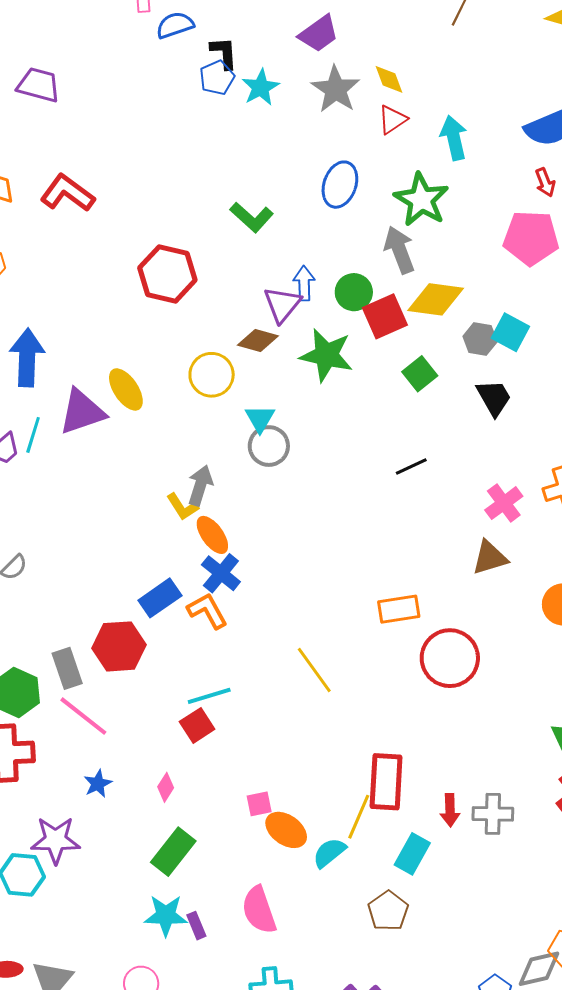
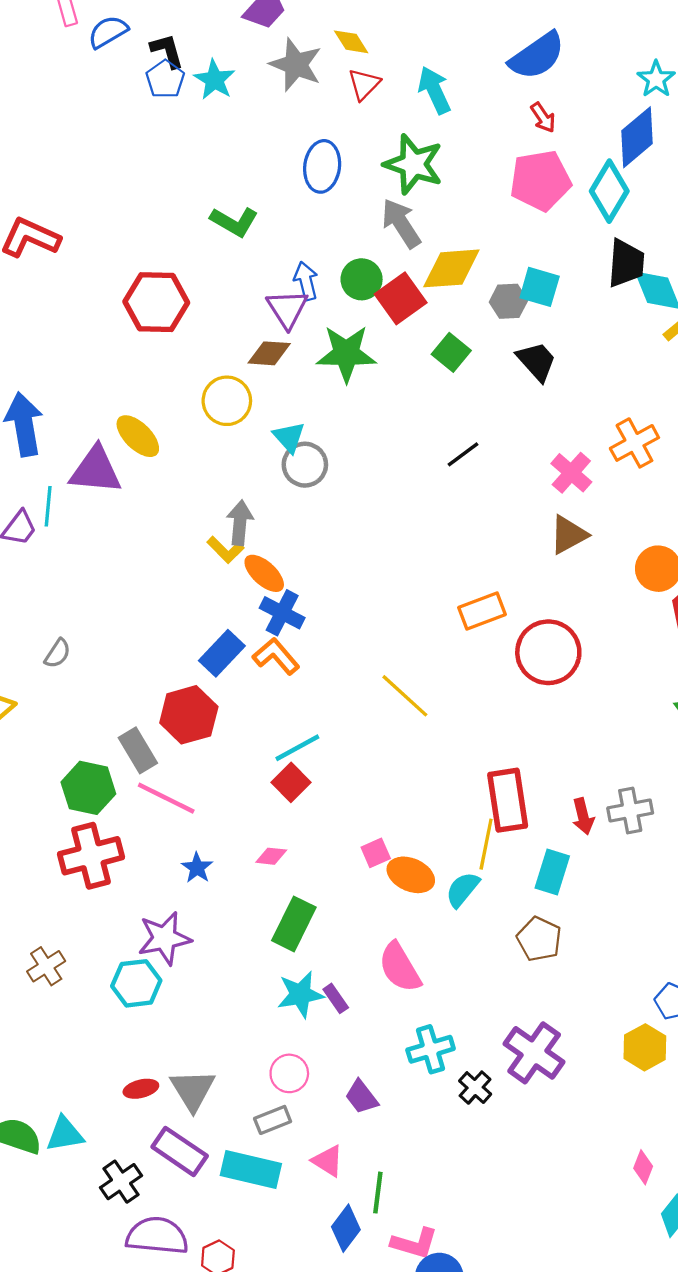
purple triangle: (82, 412) -> (96, 470), turned 36
pink diamond: (166, 787) -> (271, 856), turned 76

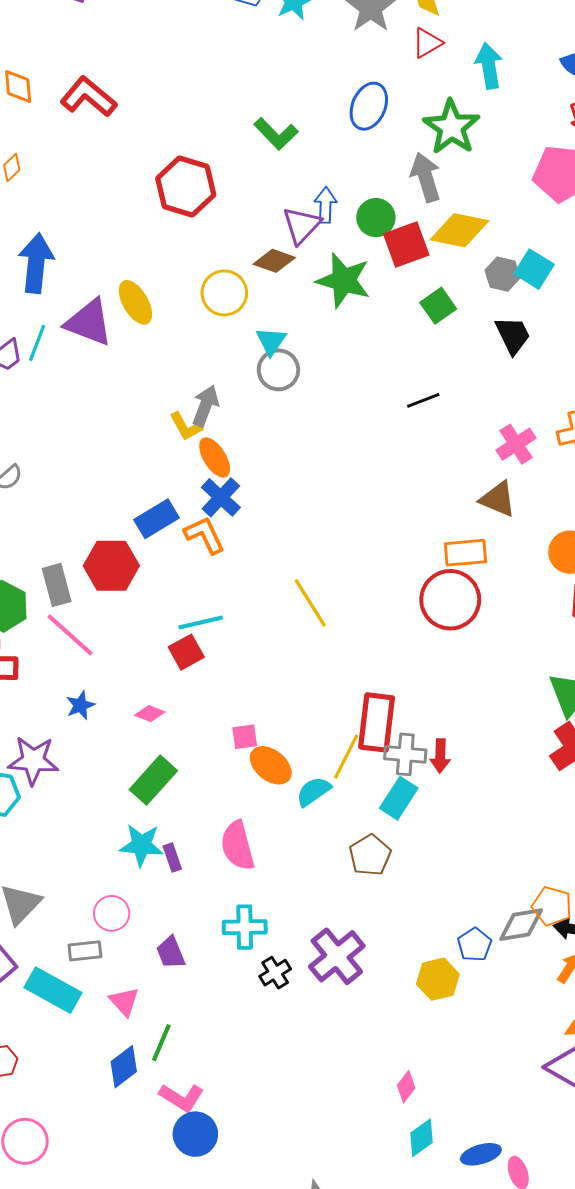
brown triangle: (568, 535) -> (498, 499), turned 36
orange rectangle: (482, 611) -> (465, 553), moved
gray cross: (630, 811) -> (405, 754), moved

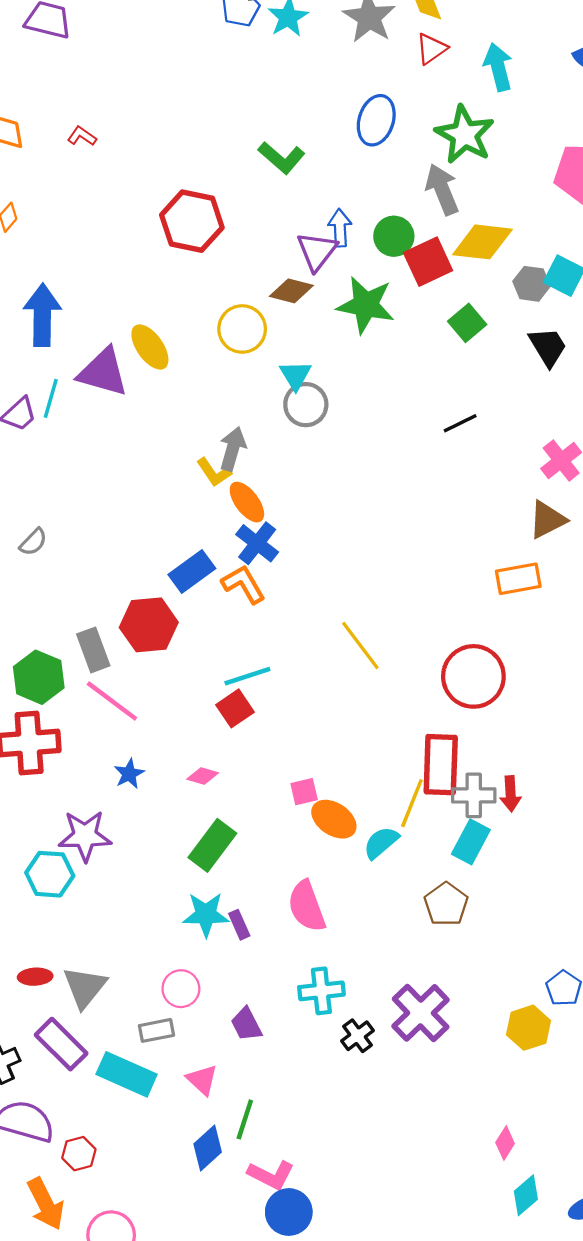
red L-shape: (88, 97) -> (82, 136), size x0.5
brown triangle: (498, 499) -> (547, 520), turned -45
red circle: (450, 600) -> (473, 676), moved

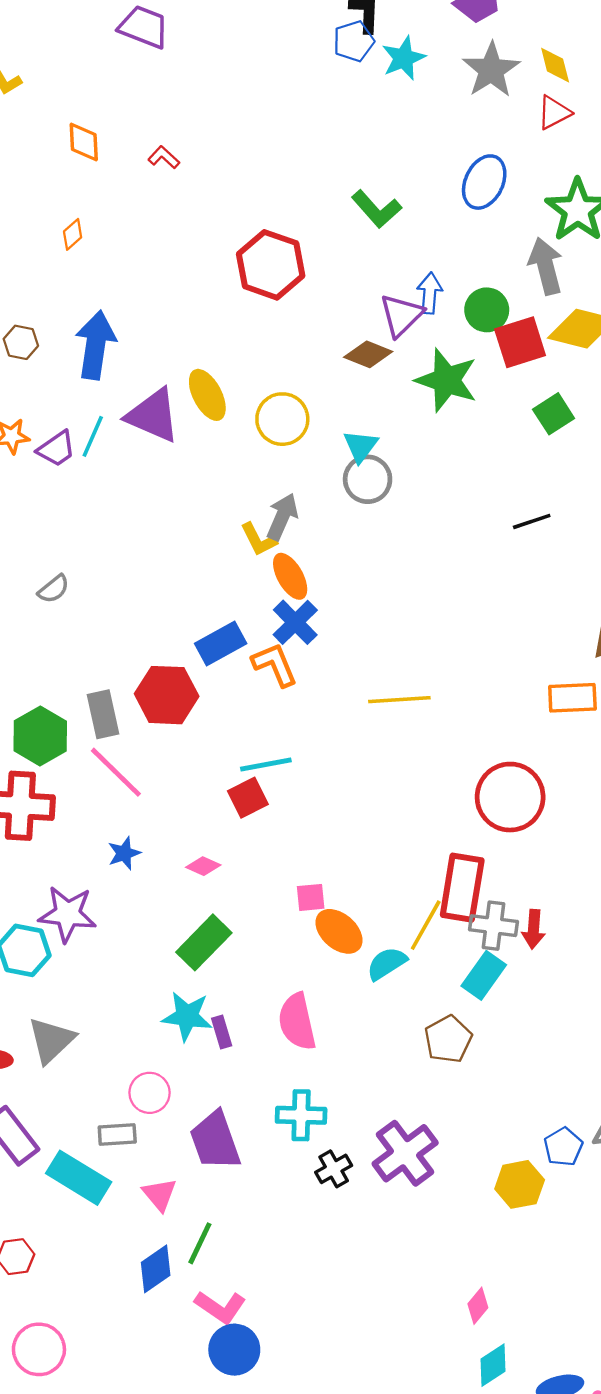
yellow circle: (242, 329) -> (282, 419), moved
yellow line: (360, 645) -> (399, 700), moved, turned -64
gray triangle: (85, 987) -> (51, 1040), moved
purple trapezoid: (246, 1024) -> (215, 1141), size x1.6

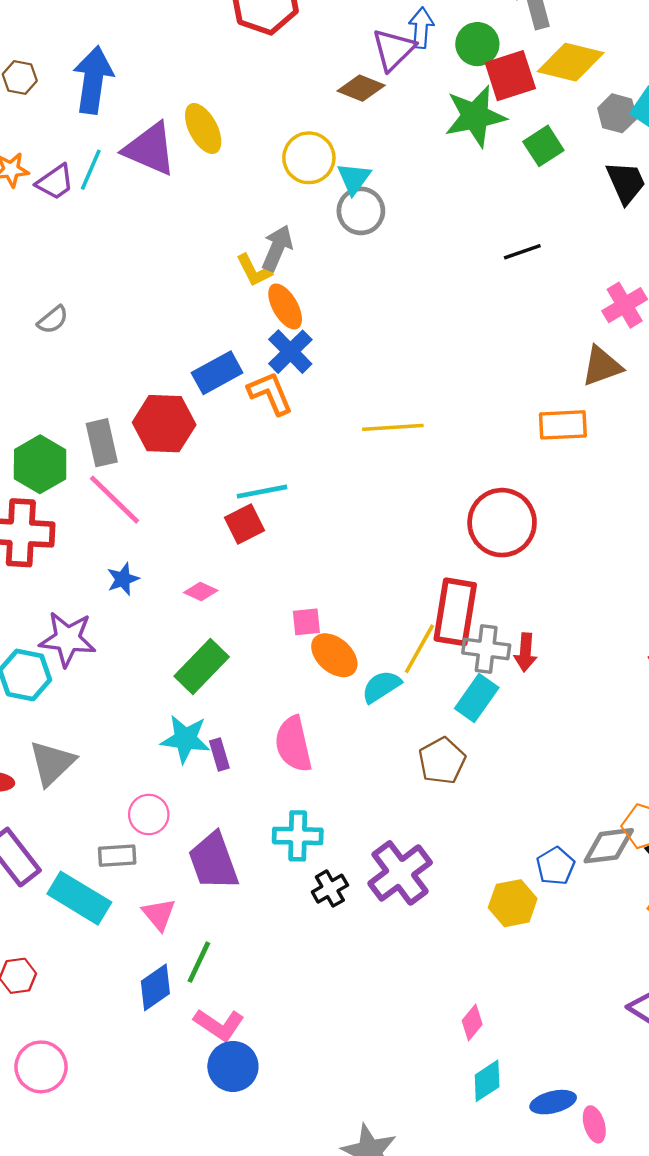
green star: (447, 380) -> (475, 116), moved, turned -30
yellow circle: (282, 419) -> (309, 158), moved

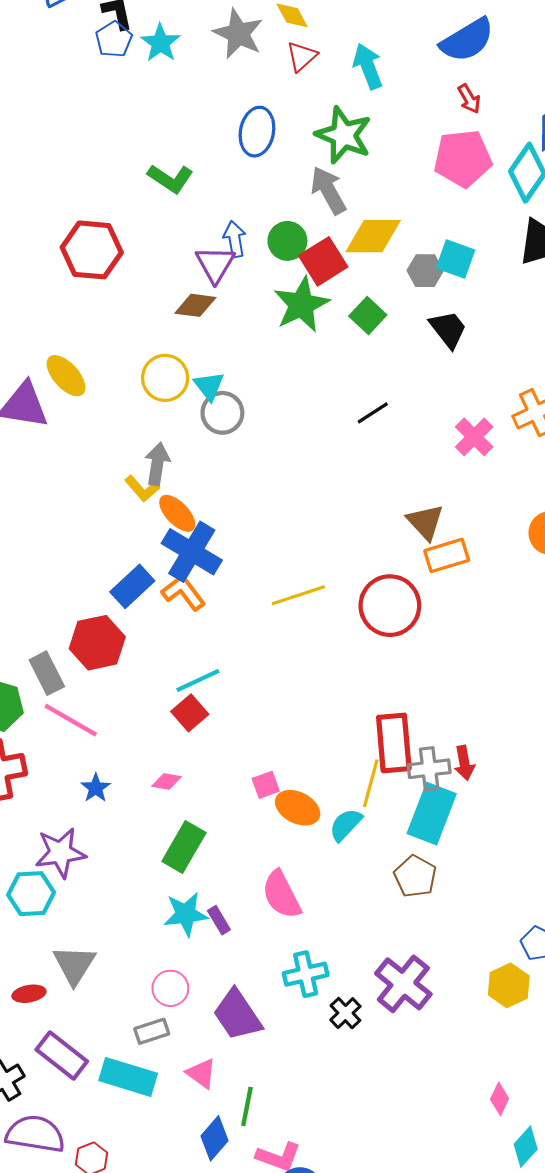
blue cross: (290, 352) -> (192, 552), size x1.4
brown triangle: (602, 366) -> (425, 522), moved, turned -39
red circle: (502, 523) -> (390, 606), moved
cyan rectangle: (477, 698) -> (432, 814), size x1.4

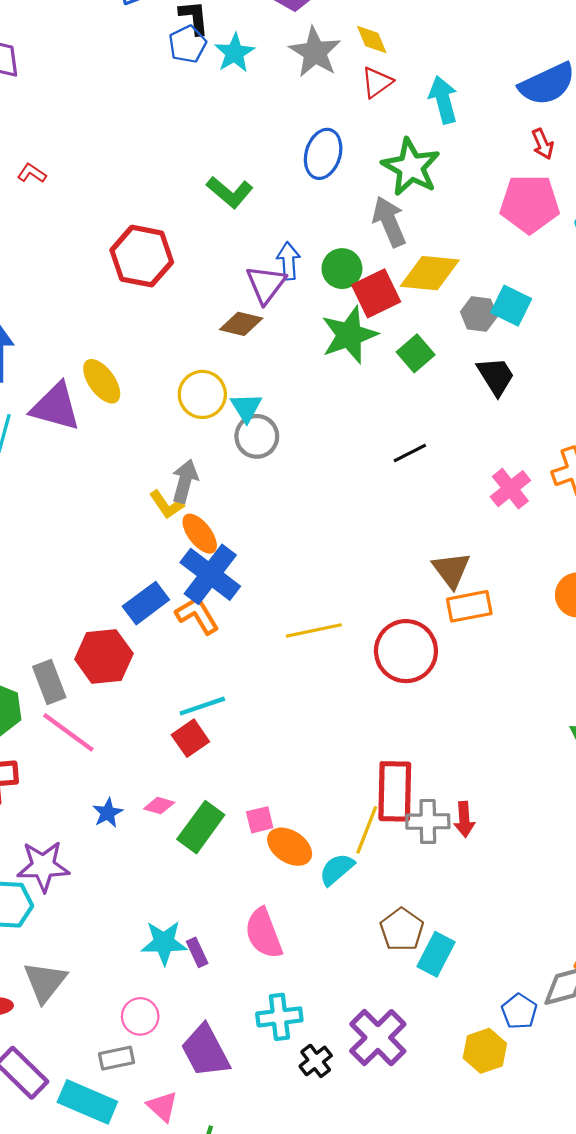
blue star: (96, 788) -> (108, 813), moved
cyan rectangle: (432, 814) -> (436, 954), moved, size x0.7
green rectangle: (184, 847) -> (201, 827), moved

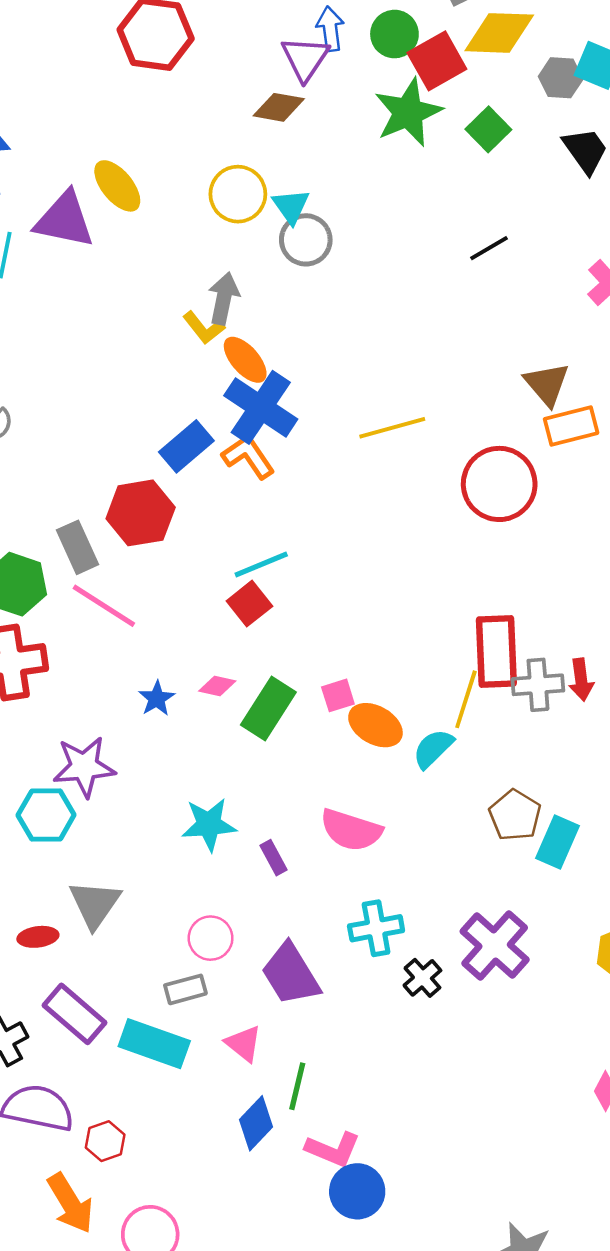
yellow line: (314, 630) -> (392, 428), moved
pink semicircle: (264, 933) -> (351, 830), turned -48
cyan star: (164, 943) -> (209, 824), moved

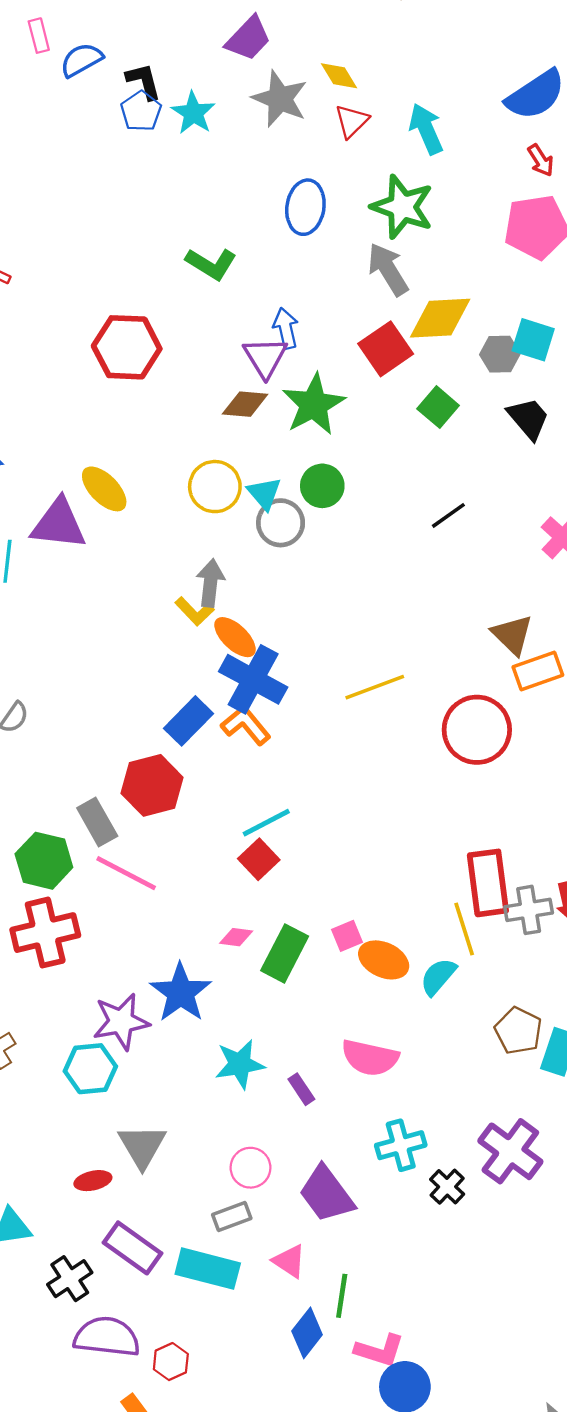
green circle: (394, 34) -> (322, 486), moved
green star: (408, 112) -> (314, 404), moved
blue star: (157, 699) -> (181, 993), moved, size x1.8
yellow line: (466, 699) -> (464, 929), turned -30

